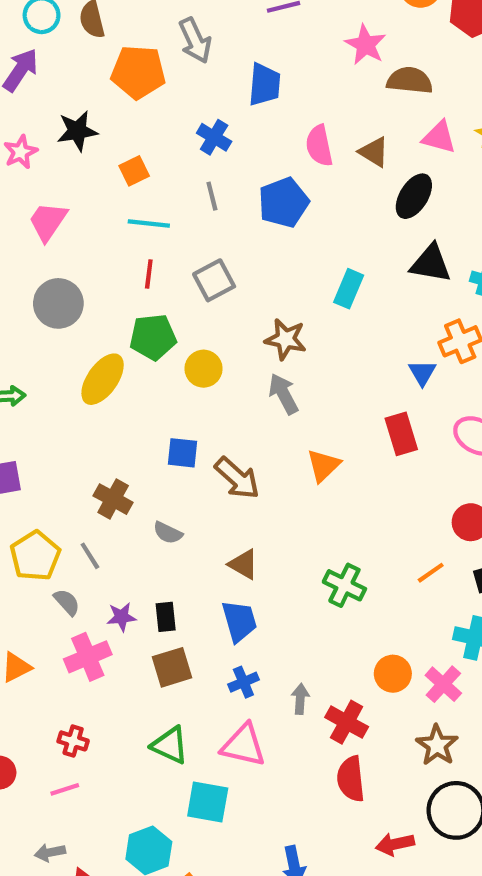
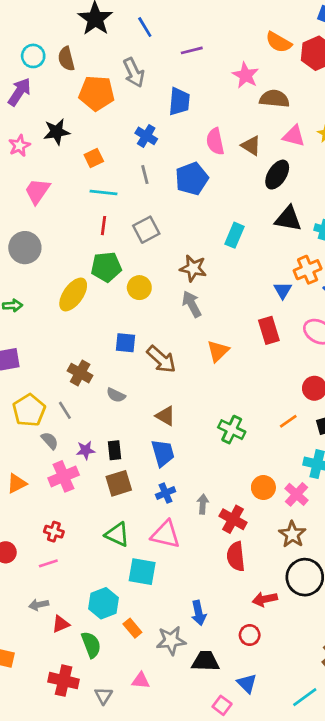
gray circle: (58, 303) -> (25, 248), moved

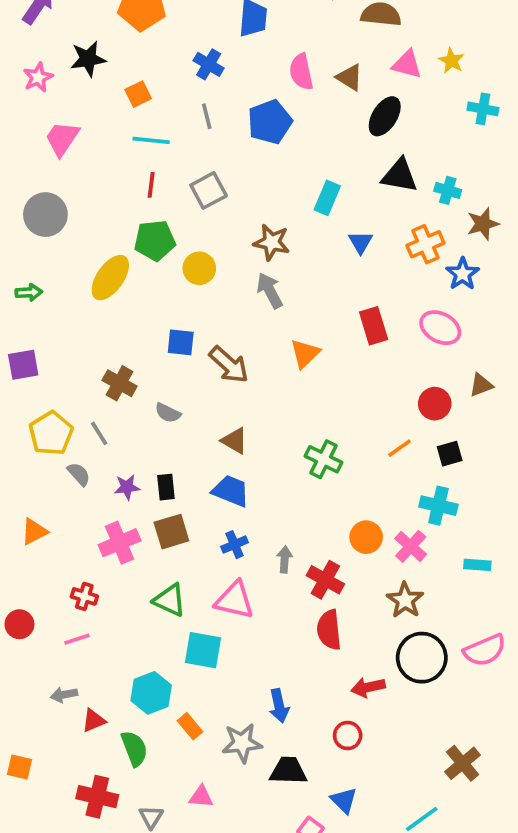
blue triangle: (283, 290) -> (361, 242), moved
blue trapezoid: (163, 453) -> (231, 491), turned -52
pink cross: (64, 476) -> (120, 543), moved

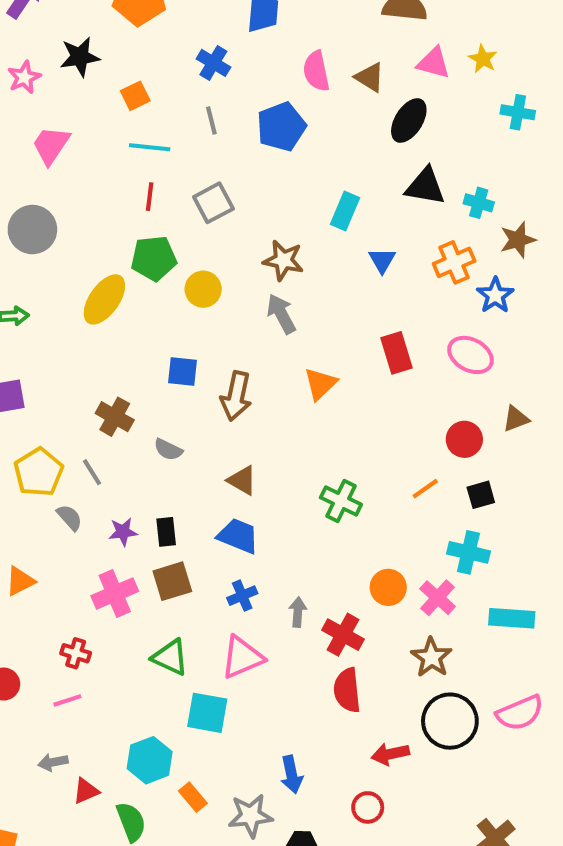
brown arrow: (229, 365) -> (236, 396), turned 60
cyan rectangle: (477, 565) -> (512, 618), size x1.5
pink triangle: (235, 600) -> (242, 657), turned -36

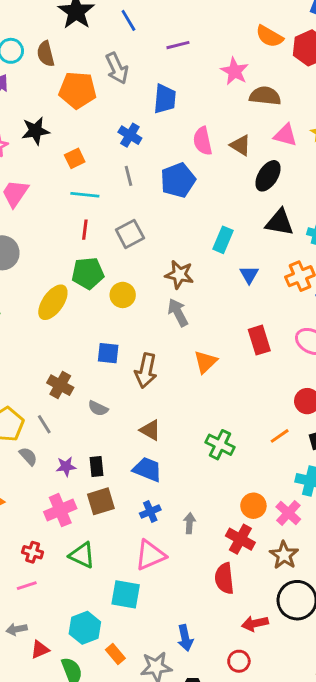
red cross: (343, 635) -> (240, 539), moved
green triangle: (170, 657) -> (82, 555), moved

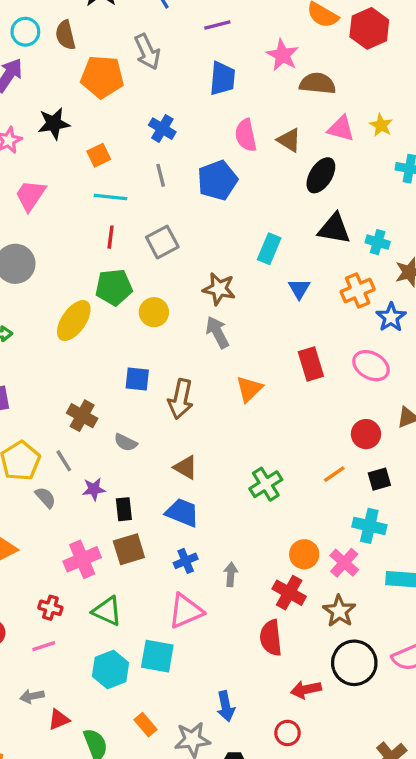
blue trapezoid: (165, 99) -> (222, 78), moved
green cross: (220, 445) -> (266, 484), turned 32
purple star: (66, 466) -> (94, 489), moved
cyan hexagon: (85, 628) -> (111, 669), moved

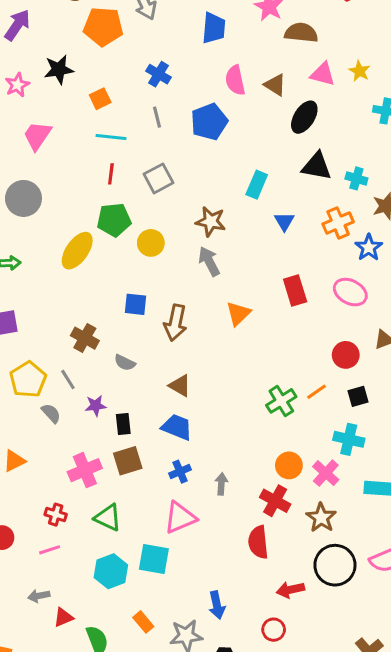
green cross: (266, 484) -> (281, 401), moved

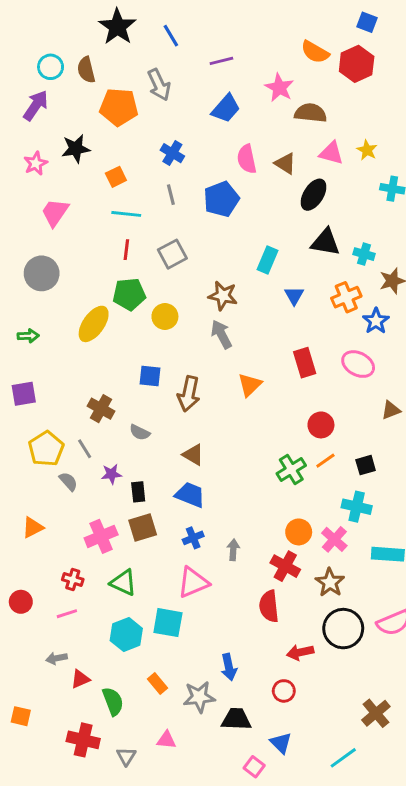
blue trapezoid: (214, 28) -> (226, 108), turned 36
red circle: (346, 355) -> (321, 425), moved

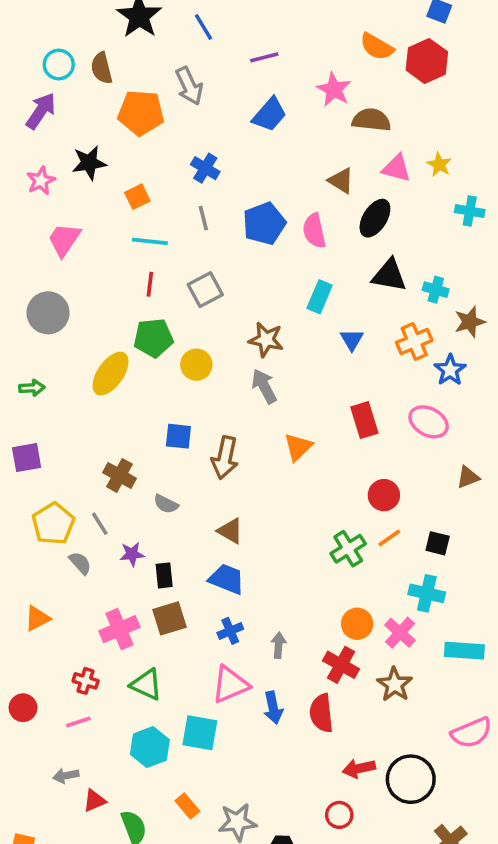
pink semicircle: (247, 159) -> (314, 231), moved
black square: (366, 465) -> (438, 543), turned 30
black circle: (343, 629) -> (411, 779), moved
blue arrow: (229, 667) -> (273, 708), moved

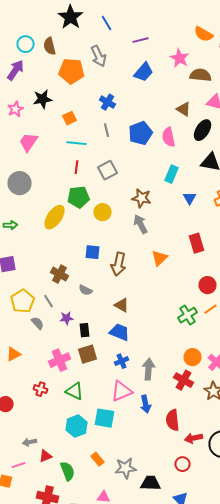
gray arrow: (278, 645) -> (148, 369), size x1.5
red semicircle: (321, 713) -> (172, 420), moved
pink line: (78, 722) -> (18, 465), moved

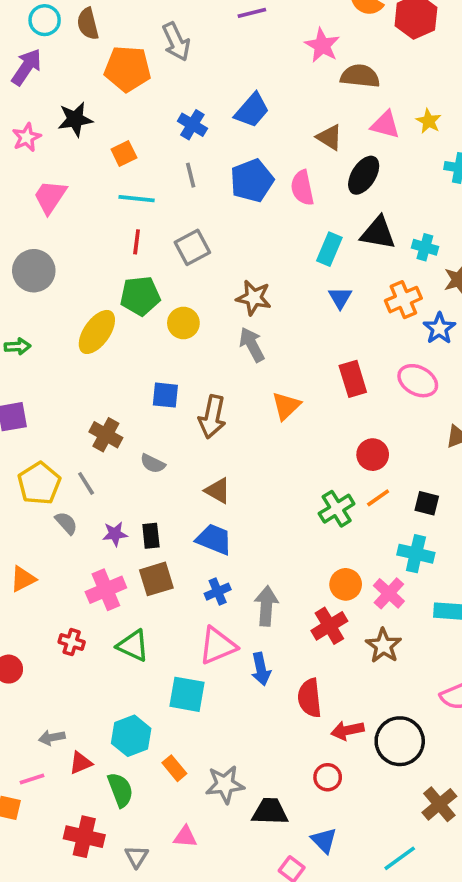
blue trapezoid: (144, 72) -> (252, 110), moved
cyan rectangle: (172, 174) -> (329, 249), moved
purple star: (66, 318) -> (115, 534), moved
red cross: (184, 380) -> (329, 626), turned 30
cyan hexagon: (76, 426) -> (131, 736), moved

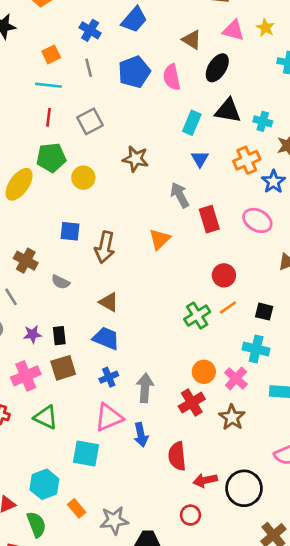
orange square: (124, 154) -> (51, 54), moved
gray arrow: (252, 345) -> (180, 195), moved

